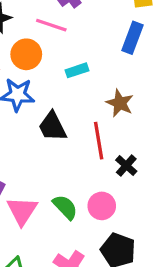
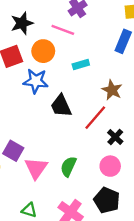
red line: (99, 141) -> (95, 118), turned 48
pink circle: (102, 206) -> (110, 166), moved
green semicircle: (65, 207) -> (68, 166), turned -114

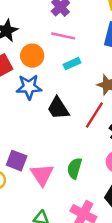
pink line: (63, 30) -> (63, 36), moved

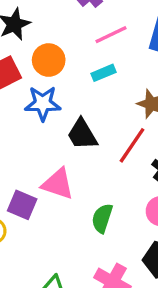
pink line: (63, 36) -> (111, 35), moved, turned -40
pink triangle: (42, 175) -> (58, 184), moved, turned -40

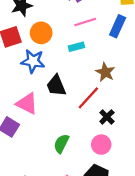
pink triangle: (58, 184) -> (27, 104), moved

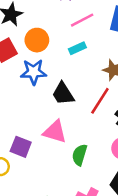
pink triangle: (27, 104) -> (55, 132), moved

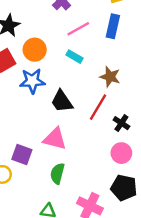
cyan rectangle: (77, 48) -> (74, 57), turned 56
green semicircle: (80, 155) -> (57, 173), moved

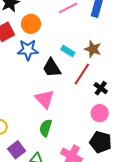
cyan rectangle: (74, 57) -> (68, 51), moved
pink triangle: (55, 139) -> (45, 99), turned 30
purple square: (22, 154) -> (17, 150), moved, turned 30

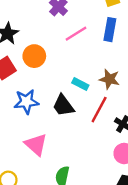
blue star: (28, 50) -> (26, 102), moved
pink triangle: (45, 99) -> (36, 145), moved

